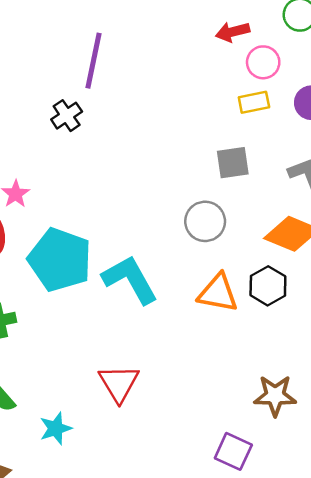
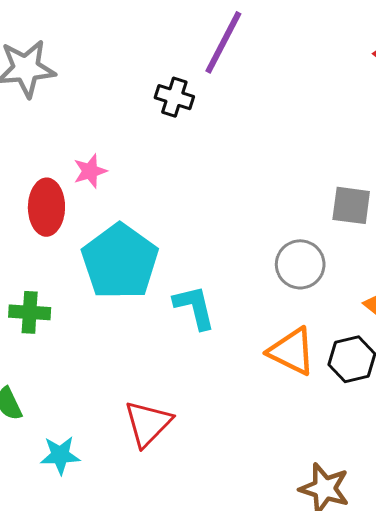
black cross: (67, 116) -> (174, 97), turned 36
cyan L-shape: (130, 280) -> (195, 307), size x0.7

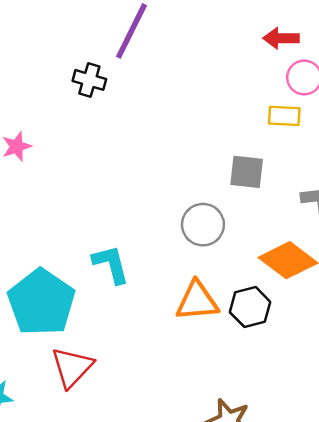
cyan pentagon: (120, 262) -> (41, 302), moved
orange triangle: (292, 351) -> (197, 301), turned -30

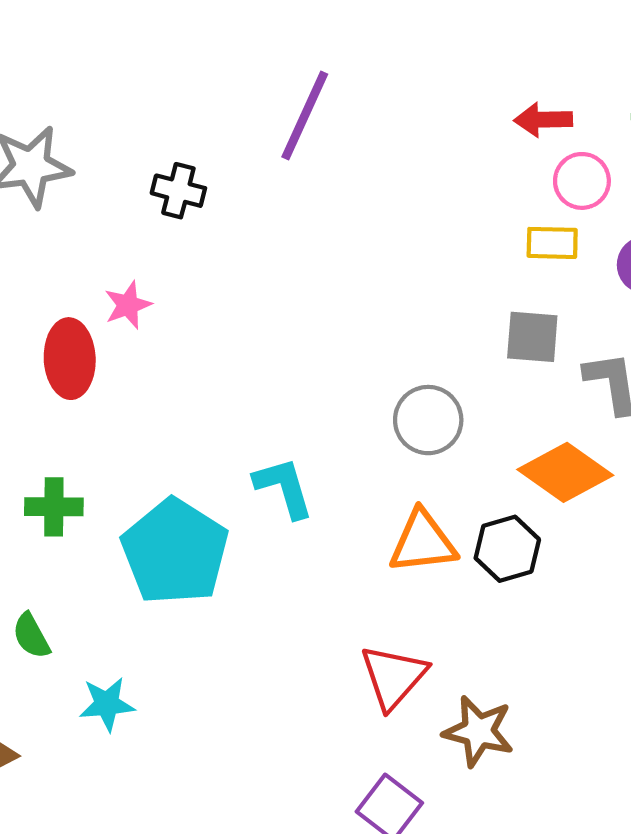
black cross: (89, 80) -> (178, 191), moved
gray square: (247, 172) -> (532, 337), moved
red triangle: (72, 367) -> (393, 677), moved

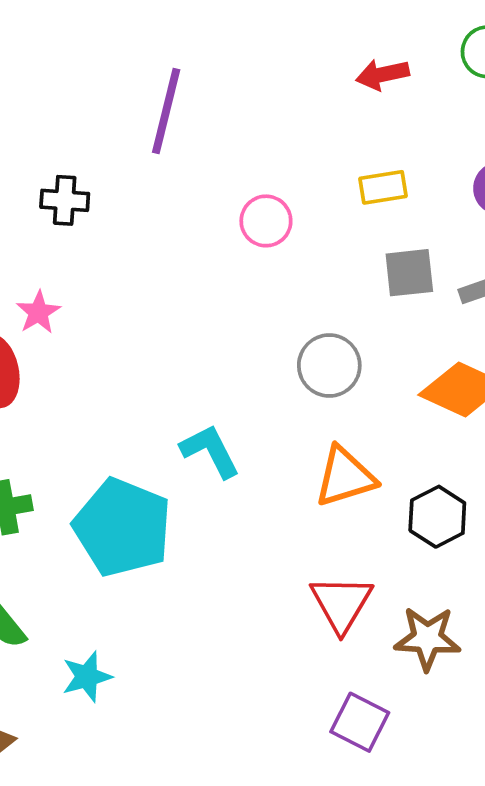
pink circle: (582, 181) -> (266, 221), moved
yellow rectangle: (552, 243) -> (383, 187), moved
black hexagon: (507, 549) -> (437, 517), moved

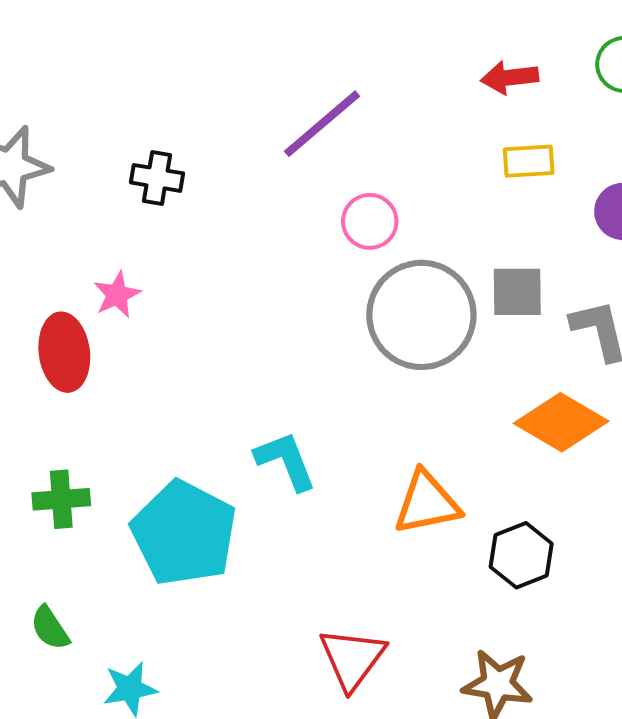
purple line: (166, 111) -> (322, 124), moved, turned 30
yellow rectangle: (383, 187) -> (529, 161), moved
gray circle: (329, 365) -> (421, 315), moved, size x1.6
red triangle: (341, 604) -> (352, 659), moved

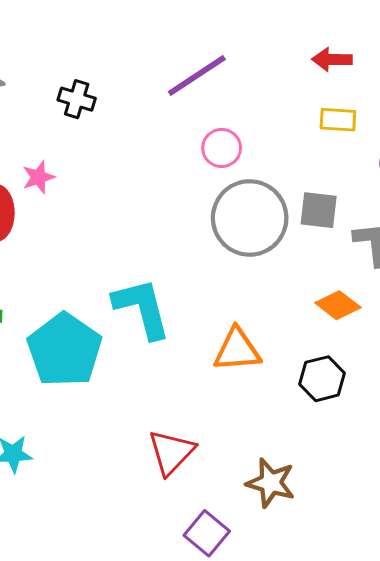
orange diamond: (561, 422) -> (338, 305), size x0.7
cyan L-shape: (286, 461) -> (142, 308), size x1.4
black hexagon: (521, 555) -> (322, 379), moved

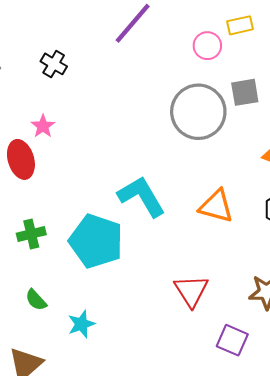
black cross: (77, 99) -> (54, 64), turned 30
pink circle: (222, 148) -> (207, 46), moved
orange triangle: (237, 350) -> (216, 206), turned 36

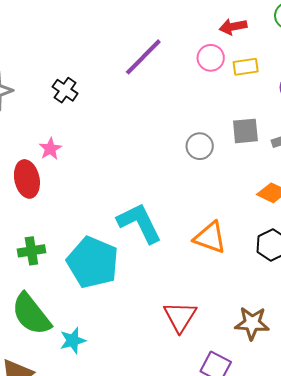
pink circle: (207, 46) -> (211, 58), moved
gray circle: (198, 112) -> (200, 146), size x0.5
green semicircle: (36, 300) -> (31, 314), size x2.0

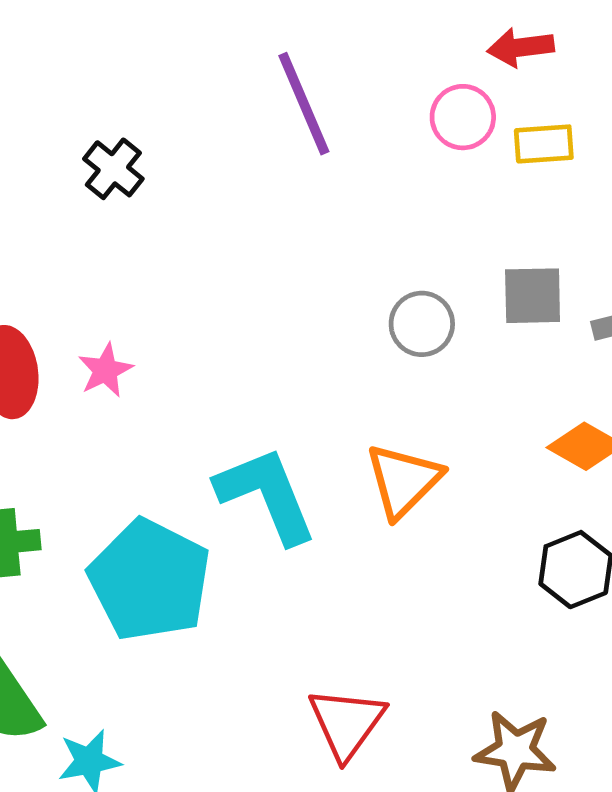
purple line: (143, 57) -> (304, 104), turned -72
pink star: (50, 149) -> (105, 370), moved
orange triangle: (210, 238) -> (403, 481), moved, turned 51

